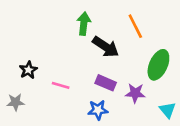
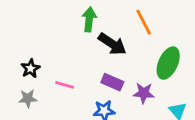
gray star: (16, 102) -> (28, 98), moved

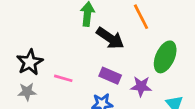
black star: (31, 68) -> (30, 62), size x1.4

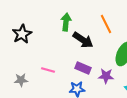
black star: (30, 62) -> (22, 34), moved

